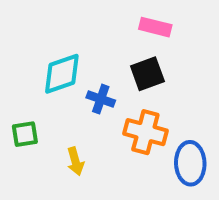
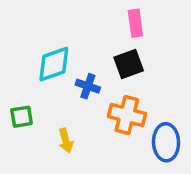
pink rectangle: (155, 27) -> (135, 23), turned 68

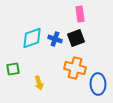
blue cross: (88, 86) -> (55, 39), moved

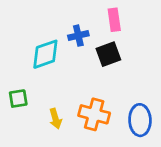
blue cross: (55, 39) -> (78, 36), moved, turned -32
orange cross: (75, 68) -> (94, 114), moved

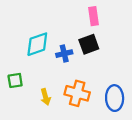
blue cross: (78, 36) -> (64, 54), moved

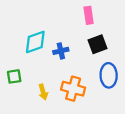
black square: (89, 44) -> (97, 44), moved
blue ellipse: (115, 98) -> (109, 75), moved

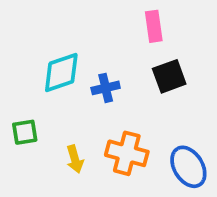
blue ellipse: (109, 75) -> (188, 167), moved, turned -30

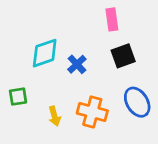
blue cross: (106, 88) -> (77, 64), turned -30
blue ellipse: (188, 167) -> (137, 102), moved

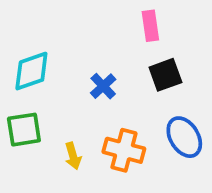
cyan diamond: (45, 53) -> (31, 71), moved
green square: (18, 97) -> (24, 130), size x1.4

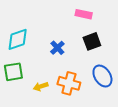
pink rectangle: (150, 26) -> (84, 14), turned -70
yellow arrow: (73, 156) -> (41, 86), turned 88

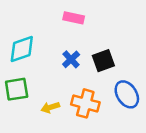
pink rectangle: (84, 14) -> (74, 18), moved
black square: (92, 41) -> (103, 61), moved

